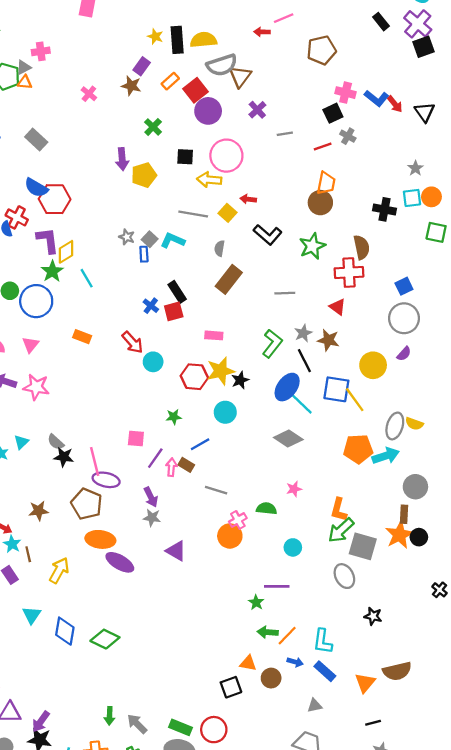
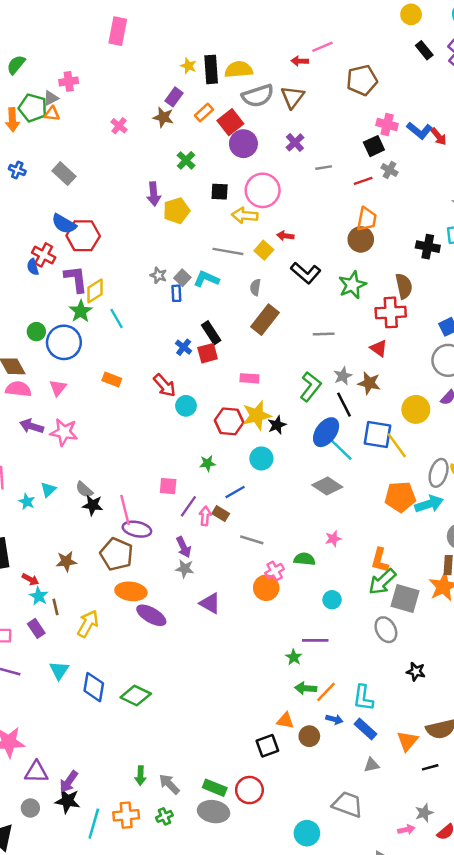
brown triangle: (240, 77) -> (293, 97), moved
gray triangle: (315, 706) -> (372, 765), moved
black line: (373, 723) -> (430, 767), moved

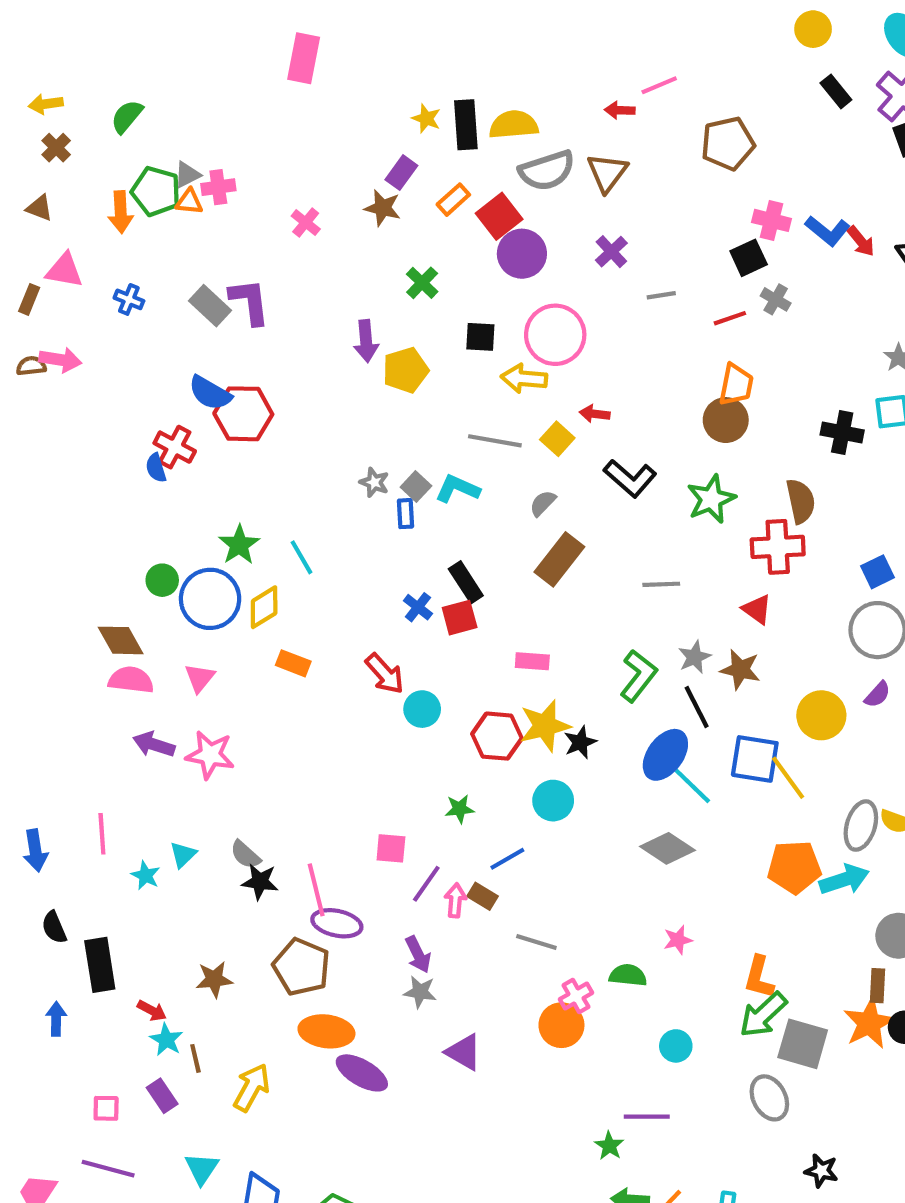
pink cross: (69, 81) -> (218, 187), moved
purple L-shape: (76, 279) -> (250, 302), moved
gray semicircle: (255, 287) -> (543, 503), turned 35
yellow diamond: (95, 291) -> (264, 607), moved

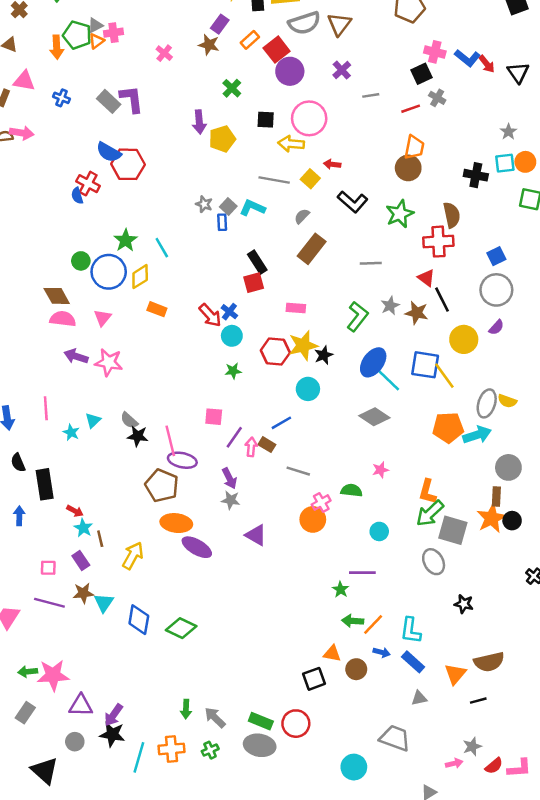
orange triangle: (189, 202) -> (97, 41), turned -42
blue cross: (418, 607) -> (229, 312), moved
black line: (697, 707) -> (442, 300), moved
green star: (460, 809) -> (233, 371), moved
brown star: (214, 979) -> (83, 593), moved

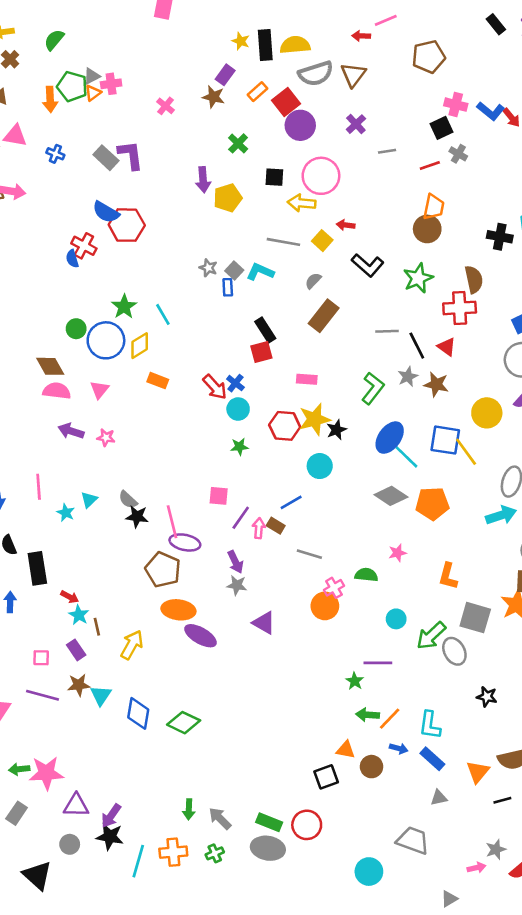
black line: (442, 300) -> (417, 346), moved
pink star: (109, 362) -> (106, 438), size x0.6
orange pentagon: (448, 428) -> (432, 504), moved
green arrow: (430, 513) -> (431, 636), moved

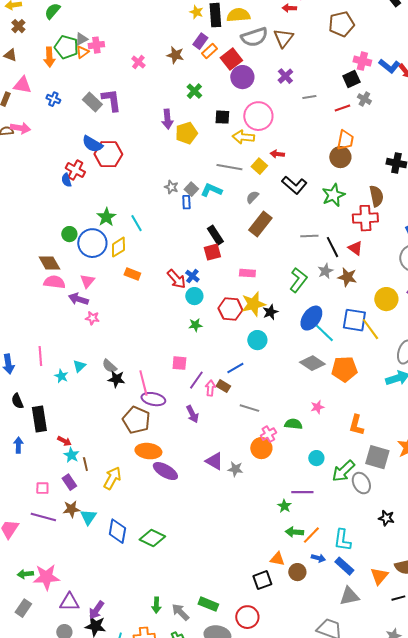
purple rectangle: (225, 75) -> (200, 41), moved
purple arrow: (71, 431) -> (78, 299), moved
gray star: (237, 585) -> (235, 469), moved
gray triangle: (439, 798) -> (349, 596), size x1.5
green rectangle: (269, 822) -> (208, 604), moved

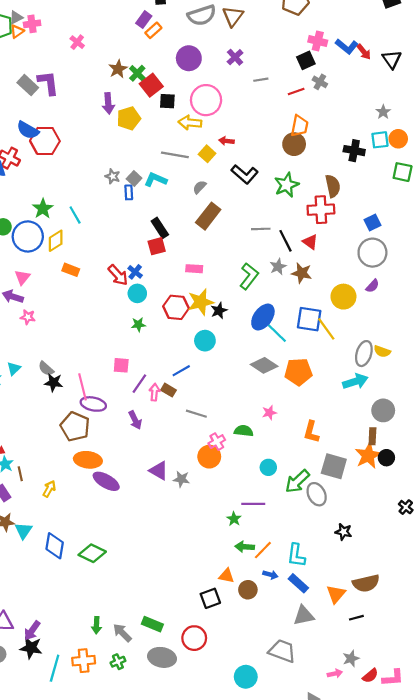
brown star: (175, 55) -> (118, 69), moved, turned 30
red square: (231, 59) -> (151, 85), moved
yellow arrow: (112, 478) -> (49, 489), size x0.7

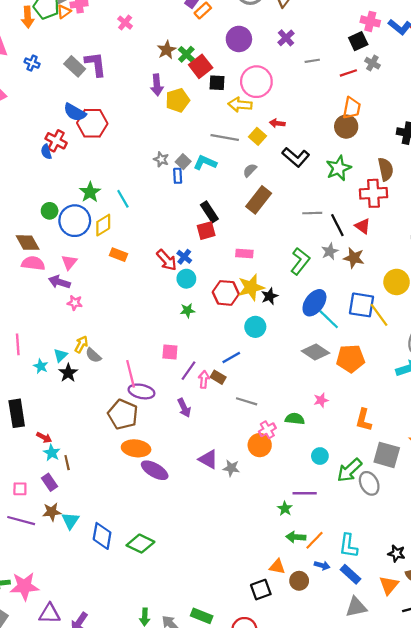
black star: (54, 383) -> (68, 373), moved, turned 30
yellow arrow: (49, 489) -> (81, 344), moved
black star: (343, 532) -> (397, 553), moved

